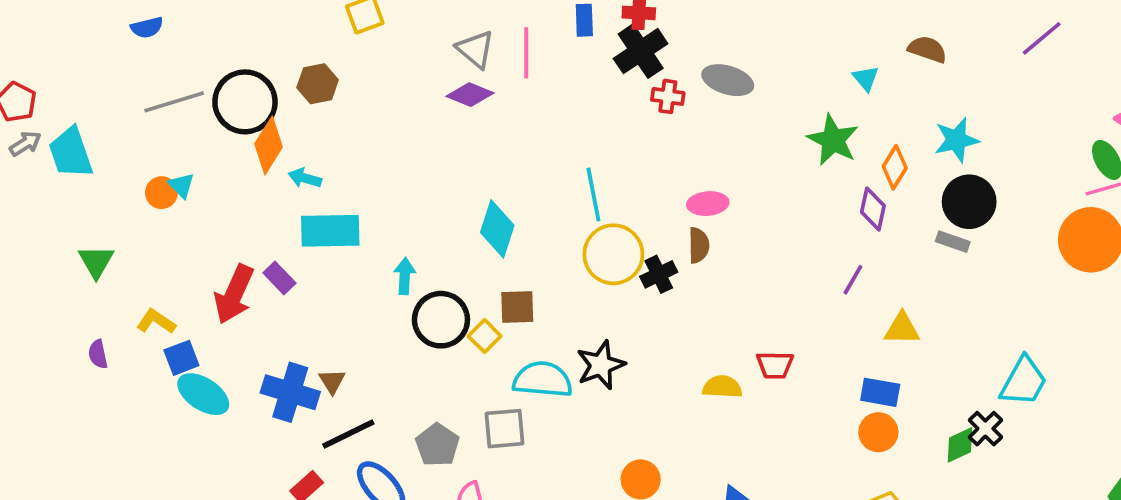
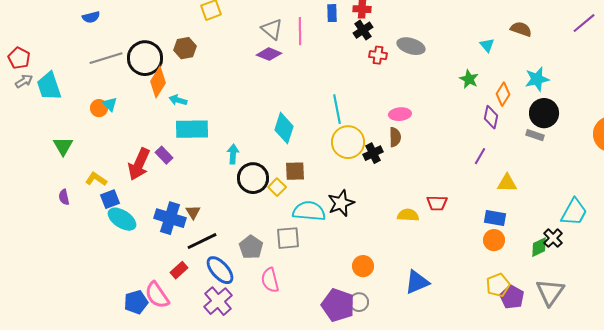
black cross: (641, 51) -> (363, 30), size x0.7
green star: (833, 140) -> (469, 79), size x0.7

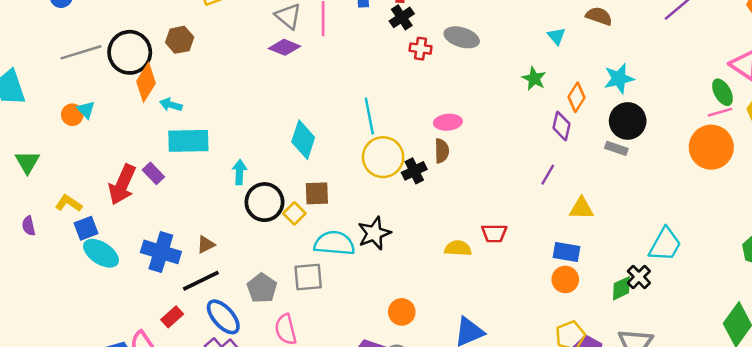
brown triangle: (193, 212) -> (206, 245), moved, turned 35

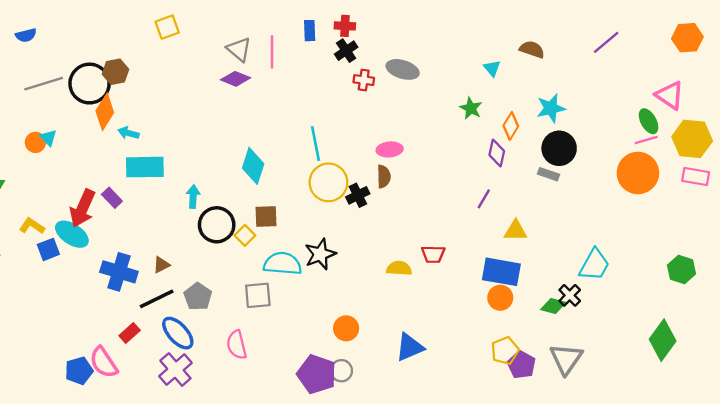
brown hexagon: (180, 40) -> (115, 72), moved
blue rectangle: (566, 252) -> (501, 272), size x1.5
cyan ellipse: (101, 253) -> (72, 234), moved
gray pentagon: (262, 288) -> (198, 297), moved
green diamond: (621, 288) -> (553, 306), turned 40

